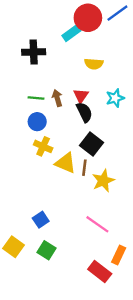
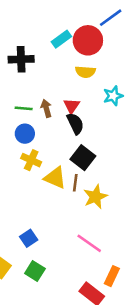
red circle: (88, 18) -> (88, 40), moved
cyan star: (115, 98) -> (113, 96), moved

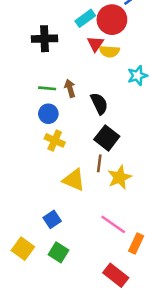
red triangle: (72, 106) -> (95, 44), moved
yellow triangle: (55, 178) -> (74, 180), moved
orange rectangle: (112, 276) -> (136, 243), moved

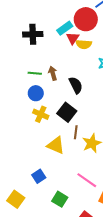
cyan rectangle: (85, 18) -> (65, 28), moved
black square: (107, 138) -> (67, 112), moved
green square: (59, 252) -> (60, 199), moved

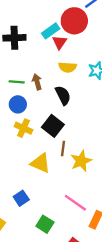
yellow semicircle: (84, 44) -> (68, 67), moved

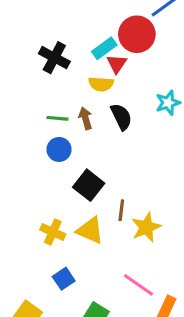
black cross: (14, 38) -> (54, 58), turned 30
yellow semicircle: (68, 67) -> (101, 84), moved
black semicircle: (63, 95) -> (121, 117), moved
black square: (53, 126) -> (89, 185), moved
yellow cross: (23, 128) -> (53, 232), moved

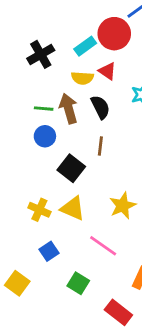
black cross: (54, 58) -> (41, 54), turned 32
red triangle: (117, 64) -> (107, 71), moved, turned -30
brown arrow: (85, 118) -> (69, 109), size x1.5
brown line: (121, 210) -> (100, 146), moved
pink line: (138, 285) -> (103, 246), moved

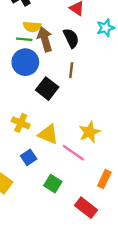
yellow semicircle: (82, 78) -> (32, 27), moved
blue circle: (45, 136) -> (25, 62), size x1.5
yellow star: (123, 206) -> (89, 132), moved
yellow triangle: (73, 208) -> (48, 134), moved

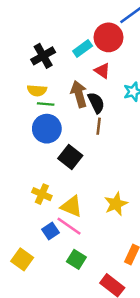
yellow semicircle: (32, 27) -> (37, 90), moved
brown arrow: (45, 39) -> (79, 94), moved
brown line: (71, 70) -> (99, 126), moved
pink line: (73, 153) -> (69, 226), moved

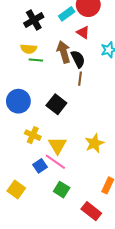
blue circle: (47, 129) -> (18, 101), moved
yellow triangle: (71, 206) -> (57, 145), turned 36

